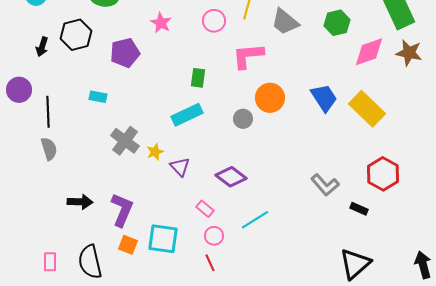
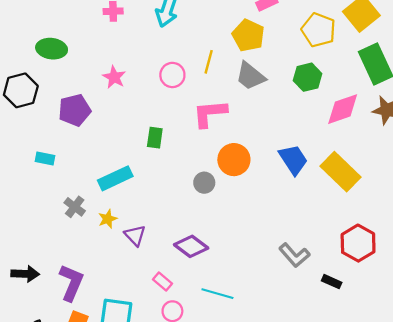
cyan rectangle: (187, 115) -> (115, 178), moved
gray cross: (125, 141) -> (75, 207), size x0.7
cyan line: (255, 220) -> (217, 294), turned 48

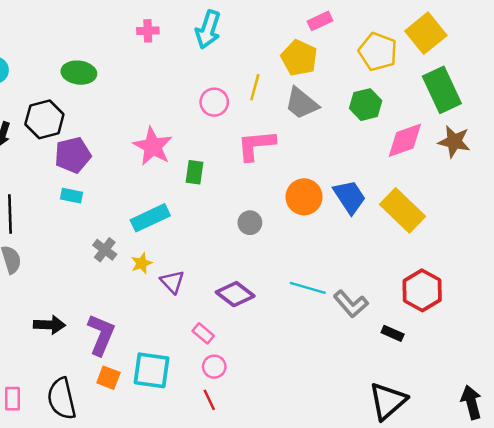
pink star: (114, 77) -> (153, 146), moved, size x1.5
purple pentagon: (75, 110) -> (73, 155), moved
orange circle: (234, 160) -> (304, 197), moved
cyan line: (217, 294) -> (308, 288), moved

